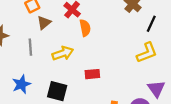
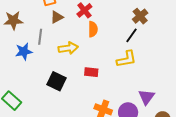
black line: (151, 24) -> (131, 35), moved
yellow L-shape: (147, 53) -> (126, 59), moved
blue star: (21, 84) -> (24, 51), moved

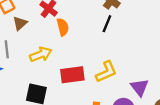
yellow L-shape: (126, 59) -> (106, 72), moved
red rectangle: (91, 72) -> (72, 75), size x1.5

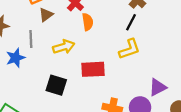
yellow L-shape: (106, 72) -> (129, 49), moved
purple triangle: (140, 87) -> (158, 87), turned 36

